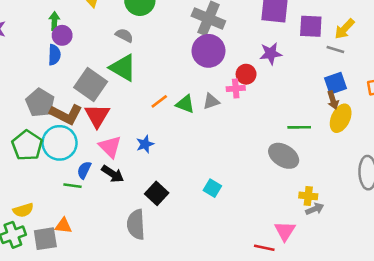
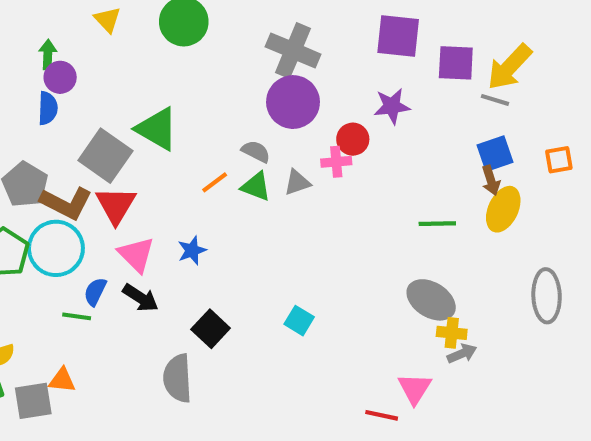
yellow arrow: (344, 29) -> (509, 67), size x1.4
gray semicircle: (124, 35) -> (256, 151), moved
gray ellipse: (284, 156) -> (431, 300), moved

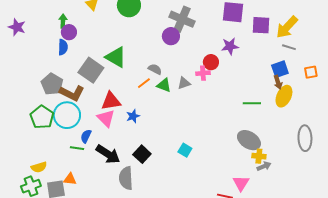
gray line: (495, 100) -> (289, 47), moved
purple circle: (293, 102) -> (171, 36), moved, size x0.7
gray semicircle: (256, 151) -> (155, 69), moved
red triangle: (116, 205) -> (111, 101), moved, turned 50
black arrow: (140, 298) -> (108, 154), moved, size x1.4

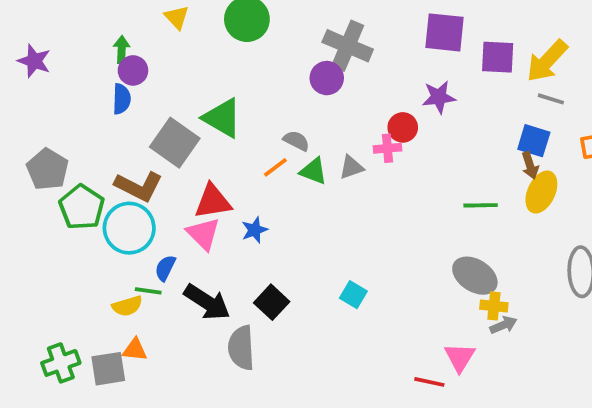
blue square: (280, 69) -> (534, 141), turned 36
gray pentagon: (52, 84) -> (47, 169), moved
green pentagon: (42, 117) -> (82, 207), moved
yellow semicircle: (39, 167) -> (127, 306), moved

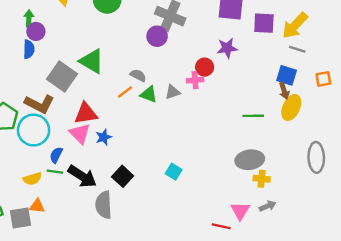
blue star: (255, 230) -> (104, 137), moved
gray ellipse: (475, 276) -> (250, 160), turned -40
green line: (148, 291) -> (55, 172), moved
gray arrow: (503, 325) -> (268, 206), moved

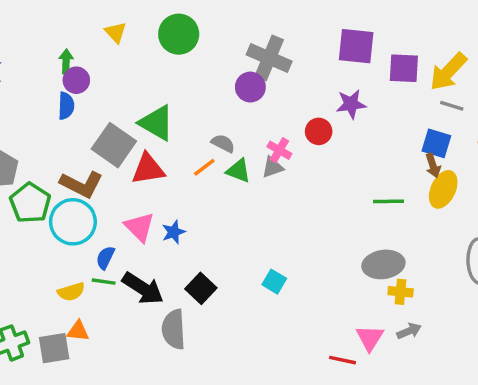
pink cross: (195, 80) -> (279, 150), moved, turned 35
red triangle: (86, 113) -> (148, 169), moved

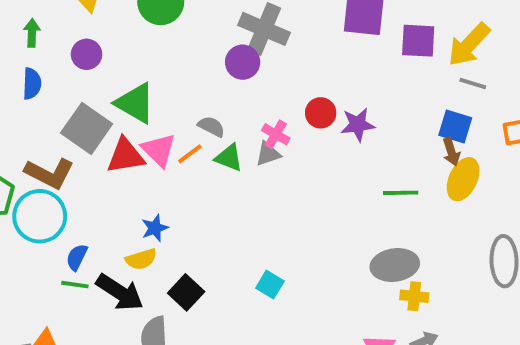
purple circle: (76, 80) -> (87, 54), moved
purple star: (351, 104) -> (358, 125), moved
pink triangle: (139, 227) -> (159, 150), moved
yellow semicircle: (71, 292) -> (141, 259), moved

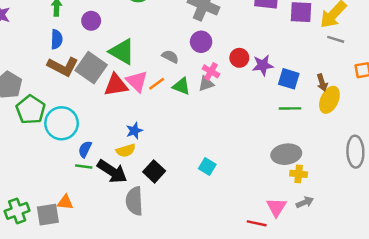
purple circle: (243, 62) -> (201, 42), moved
gray semicircle: (211, 127) -> (170, 57), moved
blue square: (455, 127) -> (289, 79), moved
brown L-shape: (49, 173) -> (63, 66), moved

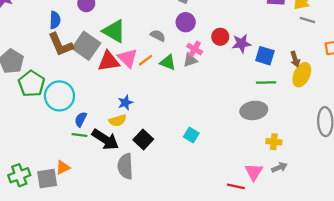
brown L-shape: (63, 66) -> (61, 45), turned 40
gray ellipse: (286, 154) -> (254, 110), moved
orange triangle: (65, 202) -> (63, 167), turned -32

